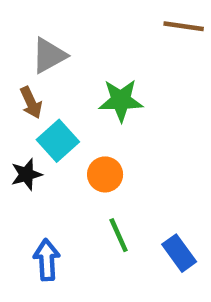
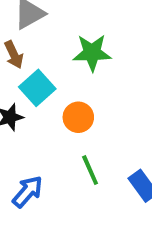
blue arrow: (47, 260) -> (27, 192), turned 44

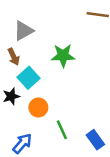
orange circle: (78, 117) -> (38, 108), moved

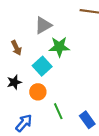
gray triangle: (23, 31) -> (43, 25), moved
cyan square: (28, 78) -> (42, 66), moved

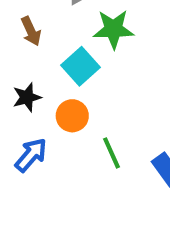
blue arrow: (24, 123) -> (31, 155), moved

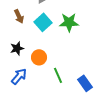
green star: (113, 29) -> (69, 22), moved
cyan square: (80, 66) -> (43, 22), moved

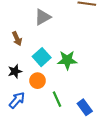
cyan square: (43, 22) -> (42, 57), moved
green star: (69, 22) -> (67, 60), moved

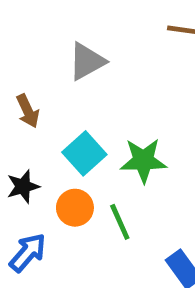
green line: (57, 99) -> (120, 222), moved

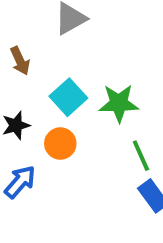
green line: (120, 222) -> (141, 156), moved

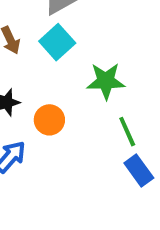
cyan square: (68, 97) -> (57, 42), moved

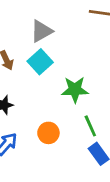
orange circle: (49, 120) -> (48, 133), moved

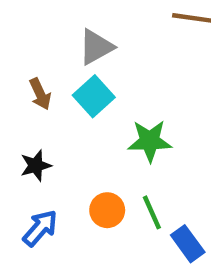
green line: (90, 126) -> (152, 212), moved

